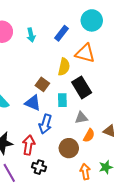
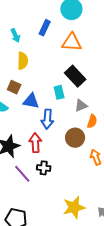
yellow semicircle: (64, 67) -> (23, 61), moved
brown square: (42, 84) -> (14, 87), moved
black cross: (39, 167) -> (44, 168), moved

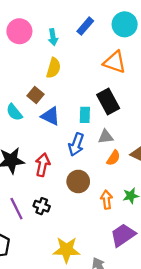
blue rectangle: (45, 28) -> (85, 26), moved
blue arrow: (47, 119) -> (76, 144), moved
brown circle: (75, 138) -> (78, 181), moved
black cross: (44, 168) -> (42, 206), moved
purple line: (22, 174) -> (16, 209), moved

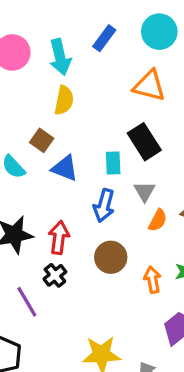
cyan arrow: (53, 37) -> (60, 57), size x1.5
gray triangle: (106, 137) -> (145, 191), turned -49
black cross: (42, 206) -> (55, 275), moved, turned 35

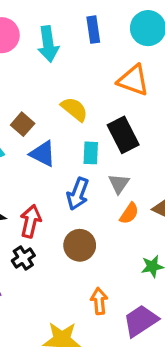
blue rectangle: (104, 38) -> (93, 30), turned -50
yellow semicircle: (64, 100) -> (74, 109), moved, turned -68
orange arrow: (152, 280) -> (99, 301), moved

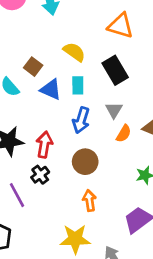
cyan rectangle: (91, 153) -> (78, 85), moved
orange arrow: (99, 301) -> (89, 201), moved

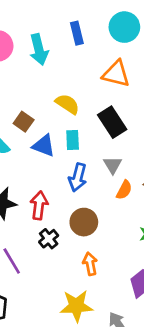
black cross: (40, 175) -> (49, 239), moved

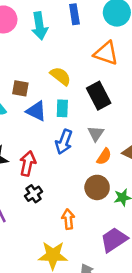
brown square: (24, 122) -> (20, 88), turned -30
brown circle: (84, 222) -> (97, 187), moved

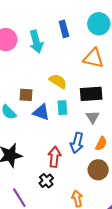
black rectangle: (99, 96) -> (91, 94), turned -60
gray triangle: (96, 134) -> (93, 117), moved
blue arrow: (64, 142) -> (77, 143), moved
red arrow: (28, 164) -> (54, 157), moved

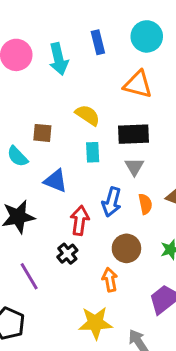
blue triangle: (41, 112) -> (56, 181), moved
orange semicircle: (101, 144) -> (145, 204), turned -40
brown circle: (98, 170) -> (126, 248), moved

